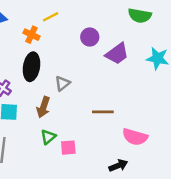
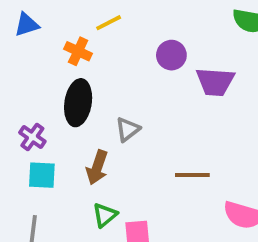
purple trapezoid: (117, 54) -> (215, 82), turned 40

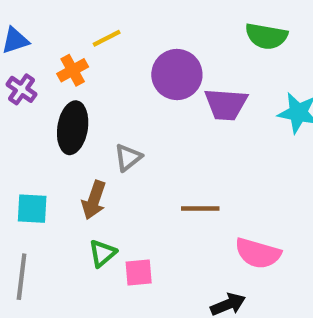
orange cross: (78, 51) -> (73, 70), turned 36
purple circle: (171, 55) -> (177, 75), size x1.5
purple cross: (32, 137) -> (22, 89), moved

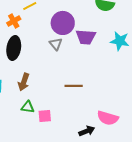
gray triangle: (128, 158) -> (56, 44), moved, turned -32
green triangle: (102, 253) -> (28, 107), turned 48
pink semicircle: (258, 253) -> (108, 118), moved

